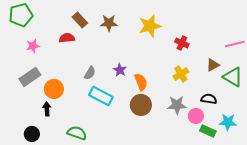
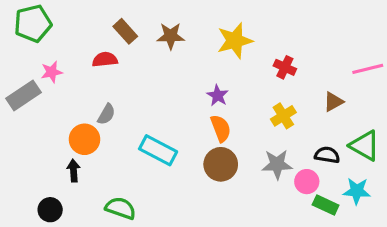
purple star: (120, 70) -> (218, 95), moved
gray semicircle: (90, 73) -> (106, 114), moved
gray rectangle: (30, 77) -> (23, 95), moved
green triangle: (233, 77) -> (365, 146), moved

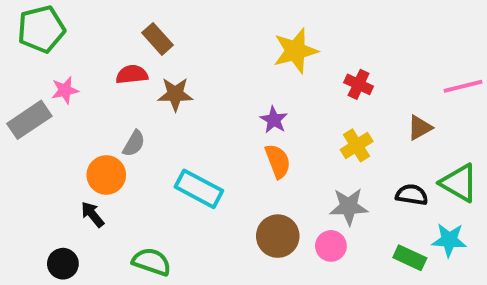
brown star: (171, 36) -> (175, 94), moved
brown circle: (221, 164) -> (278, 236), moved
black arrow: (74, 171) -> (92, 214), turned -35
pink circle: (307, 182) -> (331, 246), moved

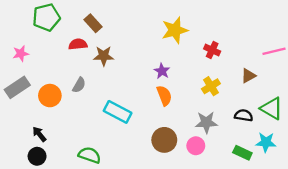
green pentagon: (41, 29) -> (46, 17), moved
pink star: (65, 90) -> (21, 54), moved
gray rectangle: (29, 120) -> (17, 87), moved
orange circle: (106, 175) -> (50, 96), moved
black arrow: (92, 214) -> (39, 134), moved

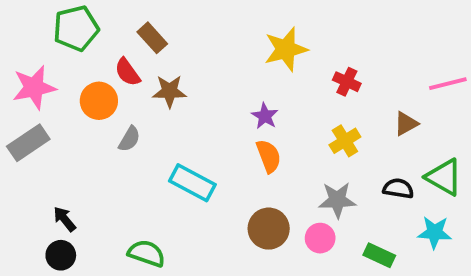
red semicircle: (78, 44) -> (128, 72), turned -120
pink star: (21, 54) -> (34, 87), size x1.6
orange circle: (50, 96) -> (99, 101), moved
green rectangle: (242, 153) -> (379, 255), moved

